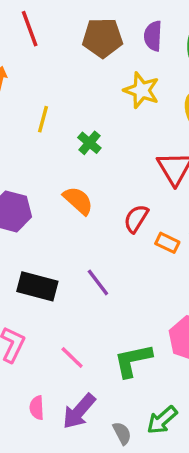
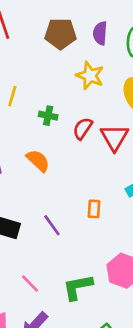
green cross: (89, 143) -> (48, 116), turned -30
red semicircle: (136, 219) -> (83, 128), moved
orange rectangle: (167, 243) -> (94, 209), moved, turned 66

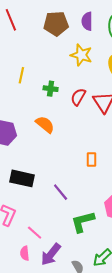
purple line: (52, 225) -> (61, 192), moved
pink line: (30, 284) -> (35, 233), moved

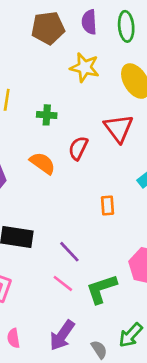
red semicircle: (78, 97) -> (78, 148), moved
pink line: (35, 233) -> (63, 283), moved
pink semicircle: (25, 253) -> (13, 338), moved

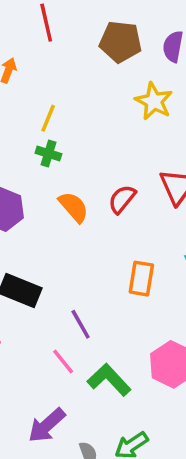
green cross: (47, 115) -> (48, 154), moved
orange rectangle: (108, 205) -> (141, 279), size x1.4
green L-shape: (101, 289) -> (109, 380), turned 52

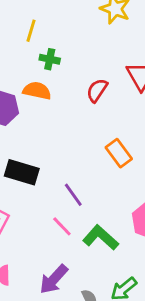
green cross: (48, 154) -> (50, 59), moved
orange semicircle: (74, 207) -> (37, 91), moved, turned -32
orange rectangle: (141, 279) -> (119, 153), turned -40

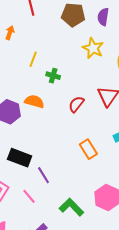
green cross: (50, 59) -> (53, 76), moved
purple line: (73, 195) -> (43, 175), moved
pink line: (62, 226) -> (29, 196), moved

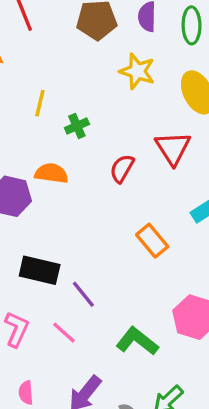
green cross: (53, 76) -> (77, 126), turned -32

